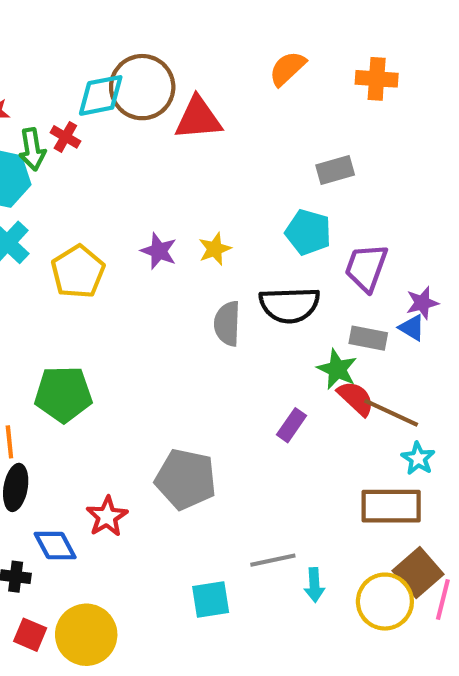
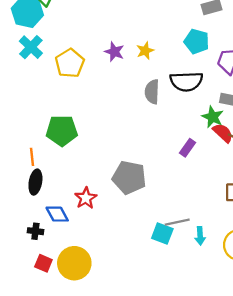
cyan square: (211, 599) -> (162, 233), moved, turned 30

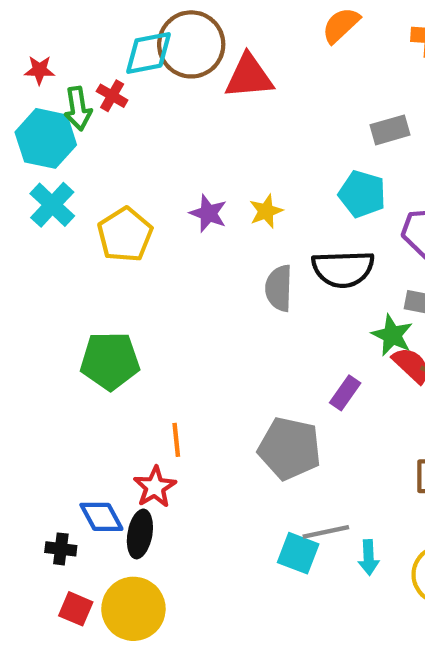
orange line: (32, 157) -> (176, 440), moved
gray pentagon: (129, 177) -> (290, 448), moved
black ellipse: (35, 182) -> (140, 534), moved

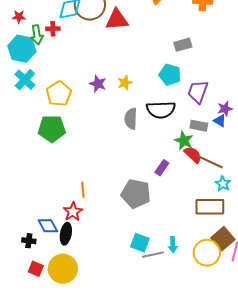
red cross: (112, 96) -> (53, 29), turned -32
green pentagon: (110, 361) -> (52, 129), moved
gray line: (326, 532) -> (153, 255), moved

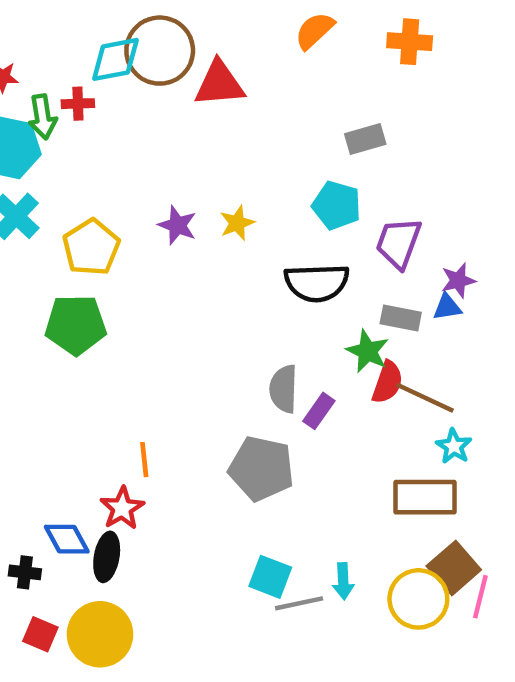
gray semicircle: (131, 119) -> (284, 389), moved
blue triangle: (220, 121) -> (447, 307), turned -40
red semicircle: (193, 155) -> (387, 382), turned 66

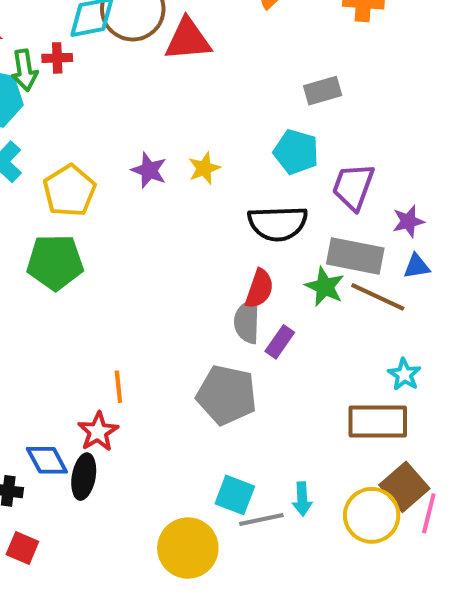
blue triangle: (447, 307) -> (417, 266), moved
gray rectangle: (401, 318) -> (355, 256), size x1.5
red semicircle: (387, 382) -> (259, 289), moved
brown line: (425, 398) -> (378, 297), moved
yellow circle: (100, 634) -> (188, 548), moved

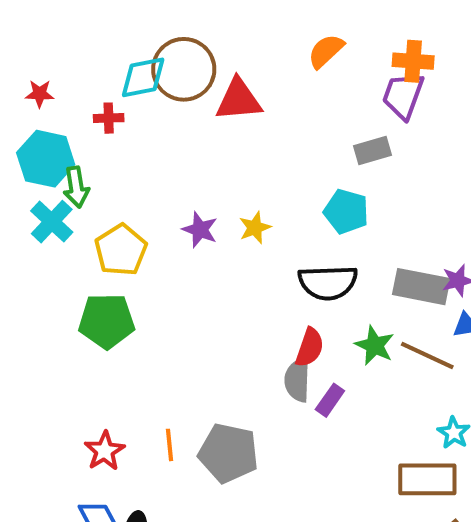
green arrow: (24, 70) -> (76, 187), moved
purple trapezoid: (353, 187) -> (403, 96), moved
gray rectangle: (355, 256) -> (421, 287), moved
gray pentagon: (227, 395) -> (228, 453), moved
red star: (98, 432) -> (105, 451), moved

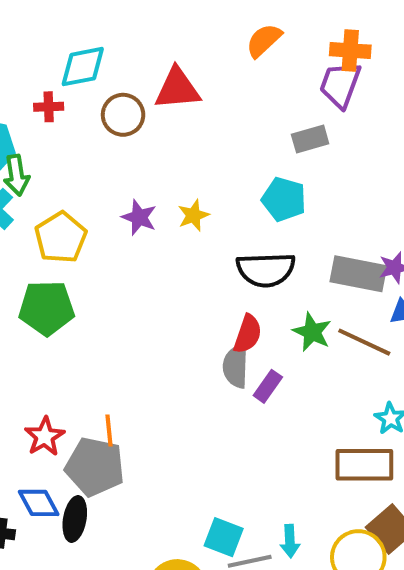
brown circle: (184, 69) -> (123, 115), moved, size x0.7
gray pentagon: (228, 453) -> (95, 467), moved

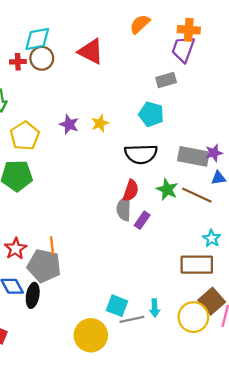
red triangle: (177, 89) -> (91, 51), turned 32
brown circle: (123, 115) -> (42, 58), moved

